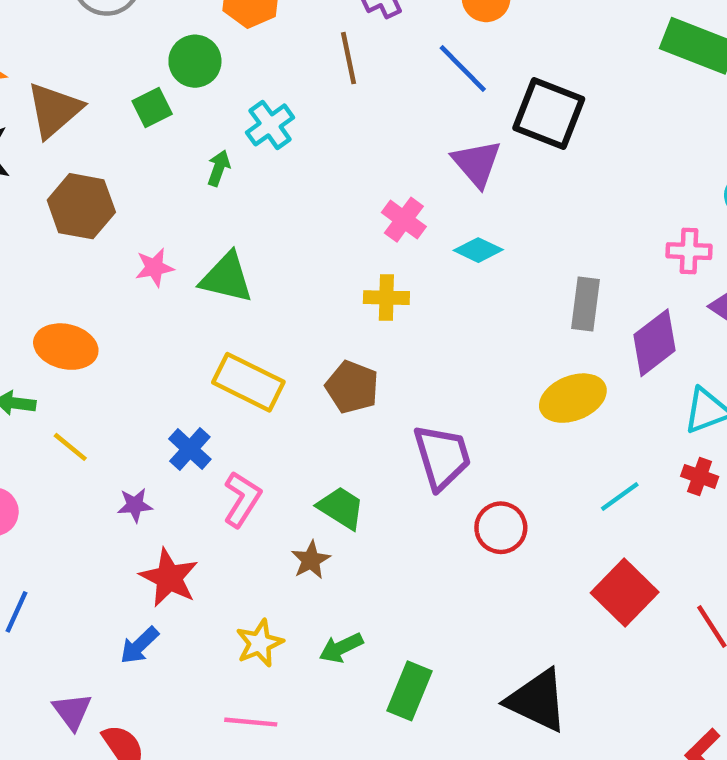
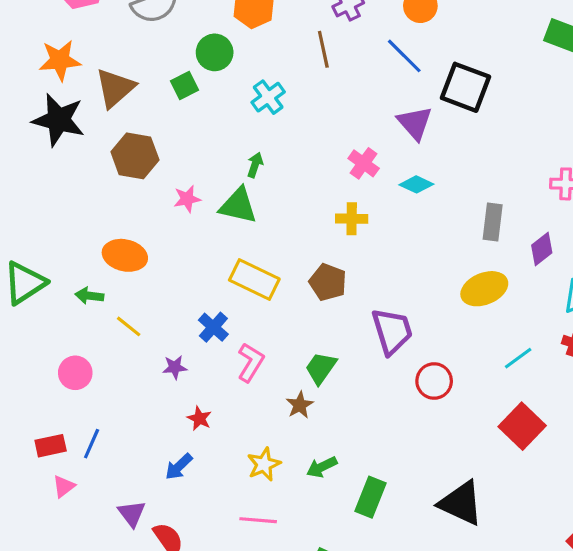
green arrow: (219, 168) -> (255, 165), moved
purple diamond: (654, 343) -> (542, 249), size x0.7
green trapezoid: (341, 508) -> (321, 368), turned -87
red star: (169, 578) -> (199, 418), size x0.6

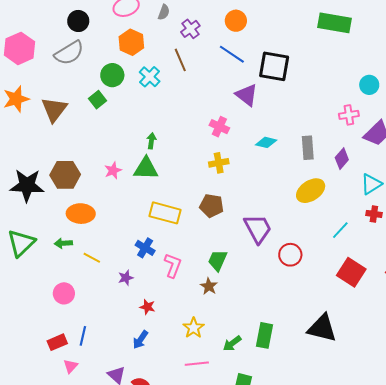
cyan cross: (268, 97) -> (150, 77), moved
black star: (59, 120) -> (27, 185), moved
brown hexagon: (135, 156) -> (65, 175), moved
cyan diamond: (416, 184) -> (266, 142), moved
green arrow: (322, 467) -> (232, 343), moved

